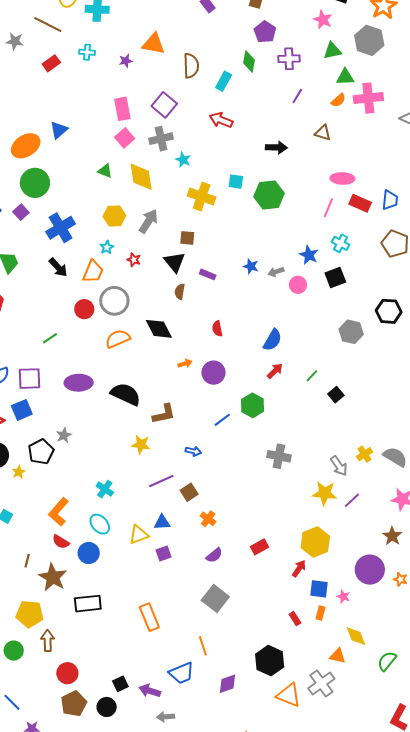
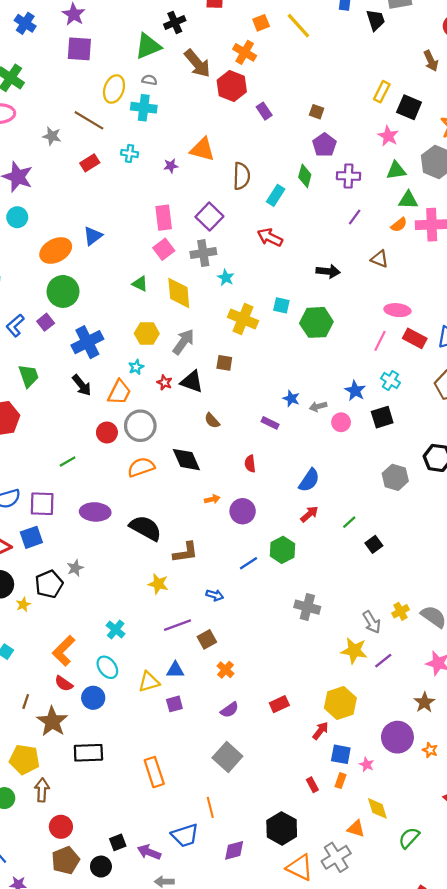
black triangle: (175, 262) -> (192, 382), moved, turned -35
purple rectangle: (208, 274) -> (270, 423), moved
brown semicircle: (180, 292) -> (212, 421), turned -56

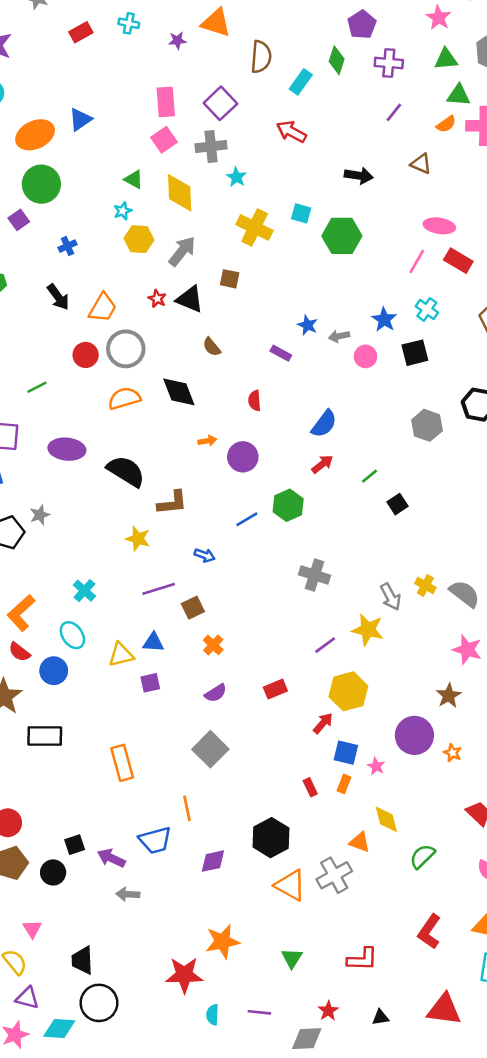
blue cross: (87, 342) -> (67, 246), size x0.5
cyan star: (136, 367) -> (123, 211), moved
yellow cross: (400, 611) -> (425, 585), turned -35
purple line: (383, 661) -> (325, 645), moved

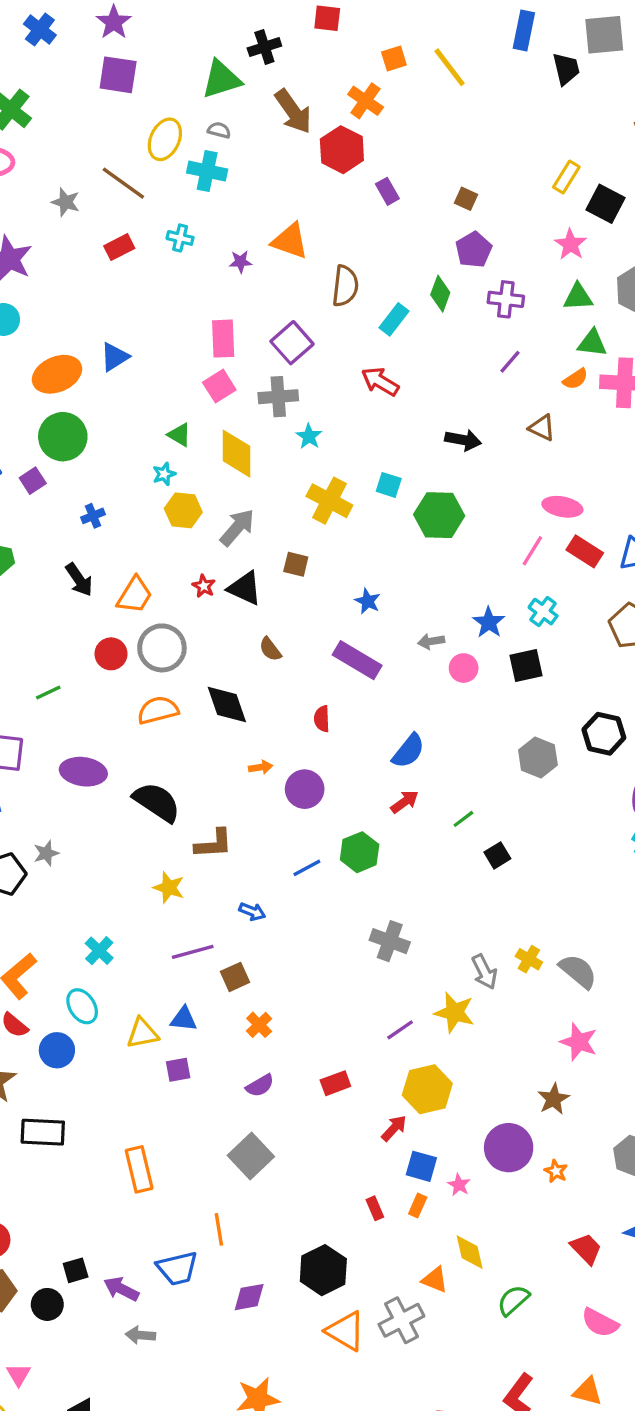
blue star: (308, 325) -> (368, 601), moved
purple rectangle: (281, 353) -> (357, 660), size x1.8

